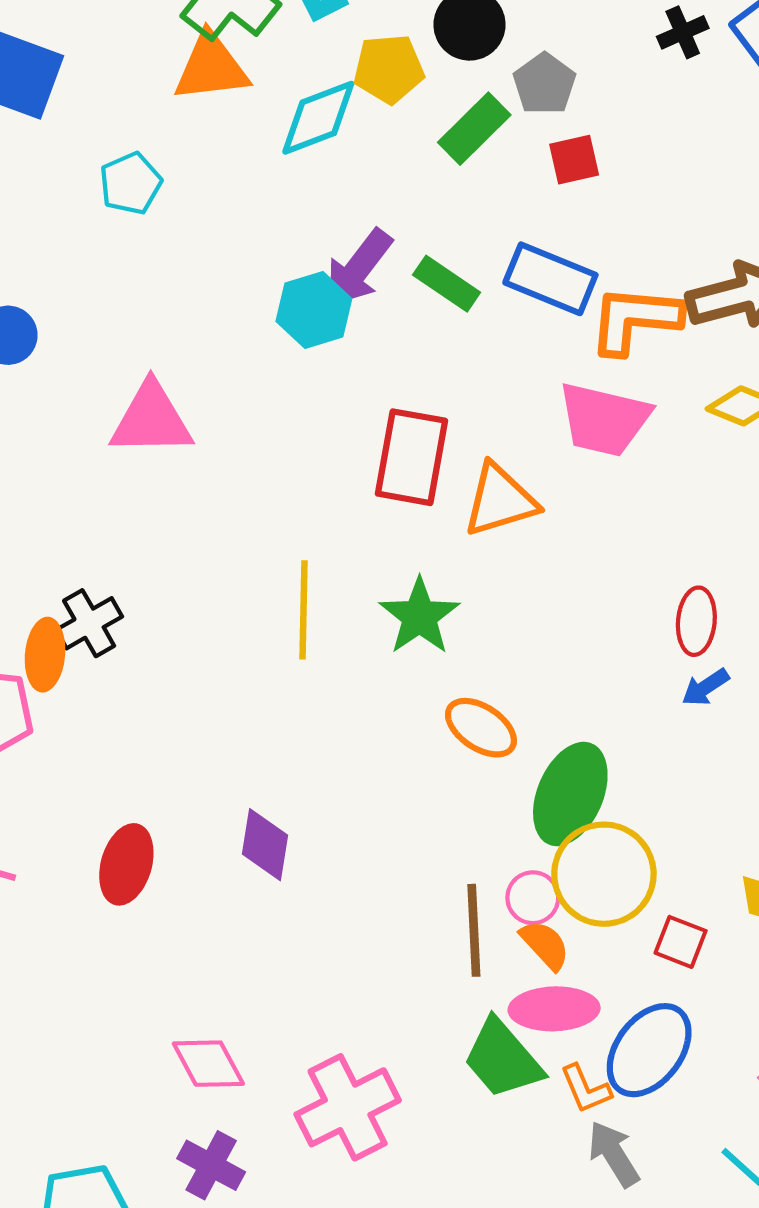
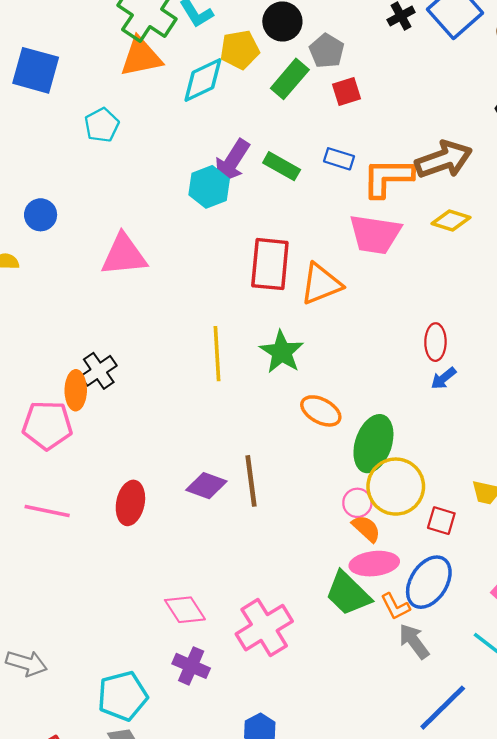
blue rectangle: (550, 279) -> (339, 159), size x0.6
purple diamond: (265, 845) -> (206, 486), turned -75
brown line: (474, 930) -> (251, 481), moved

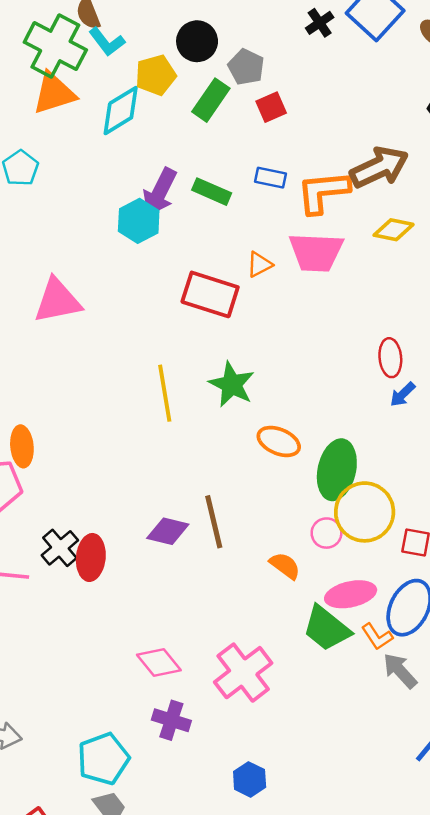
red rectangle: (270, 264) -> (210, 294), turned -72
orange triangle: (321, 284) -> (259, 265), moved, size x0.6
black cross: (99, 371) -> (60, 548), moved
orange semicircle: (366, 528) -> (285, 566), moved

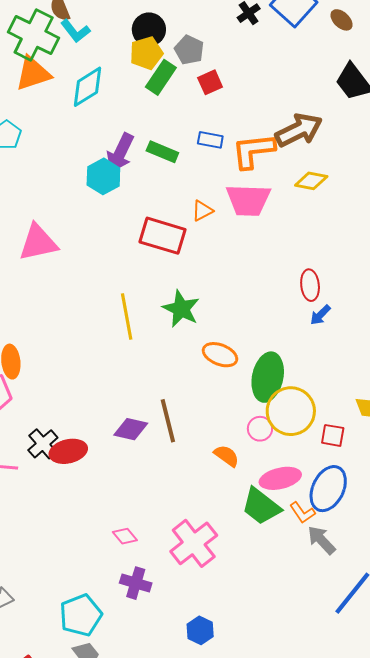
yellow pentagon: (156, 75) -> (146, 53), moved
red ellipse: (91, 557) -> (68, 451), turned 72
pink diamond: (159, 662) -> (125, 536), size x0.7

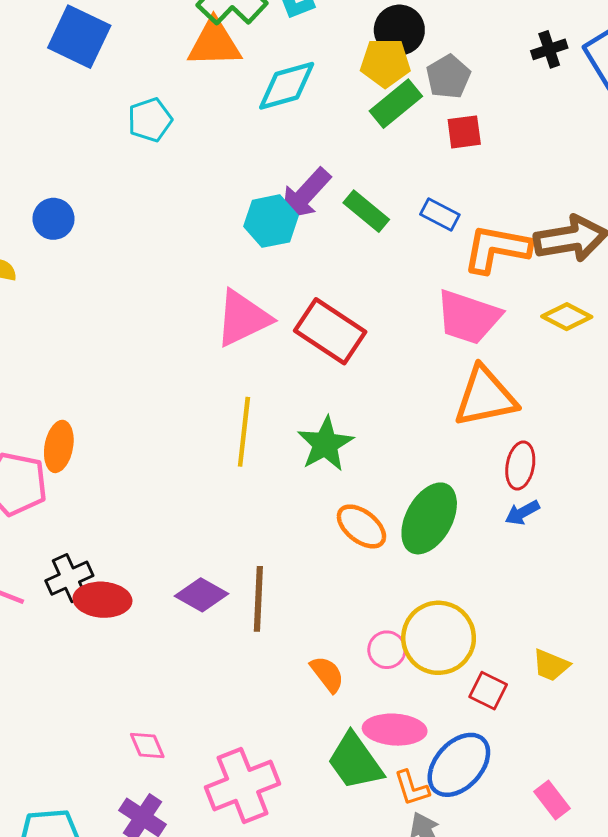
orange triangle: (202, 211) -> (485, 397), moved, size x2.0
pink triangle: (38, 242) -> (243, 318), moved, turned -30
green ellipse: (268, 377) -> (429, 518), moved

